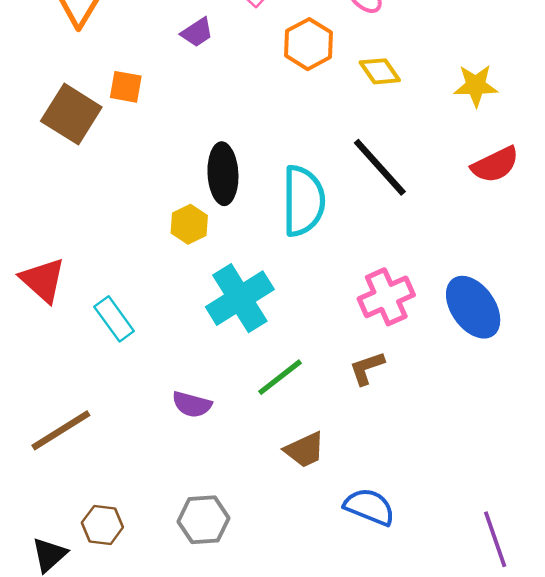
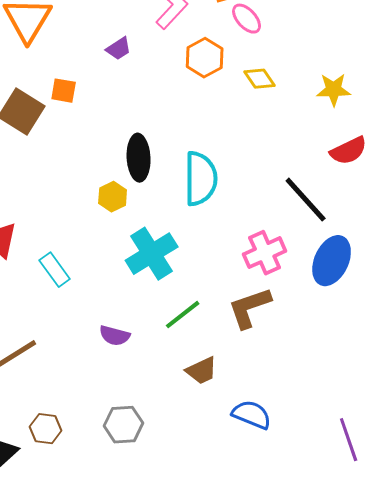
black line: (380, 167) -> (306, 200), moved
blue ellipse: (473, 307) -> (332, 261), turned 60
brown L-shape: (367, 368) -> (250, 308), size x1.6

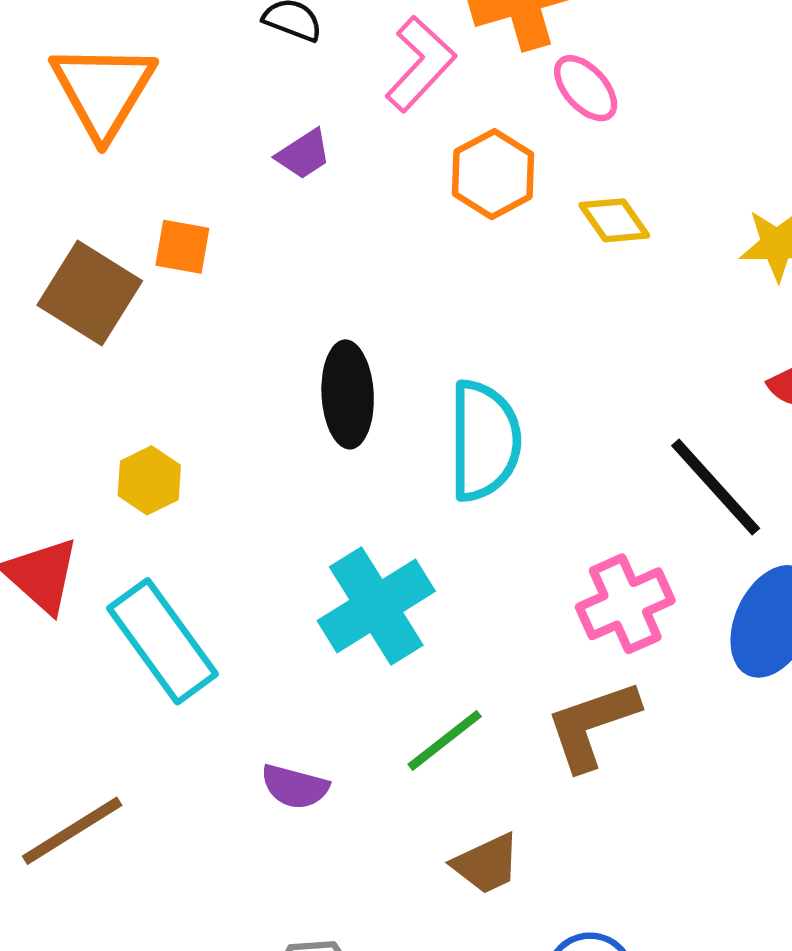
yellow hexagon: (113, 197) -> (149, 480), moved
cyan rectangle: (55, 270) -> (163, 641), size x1.6

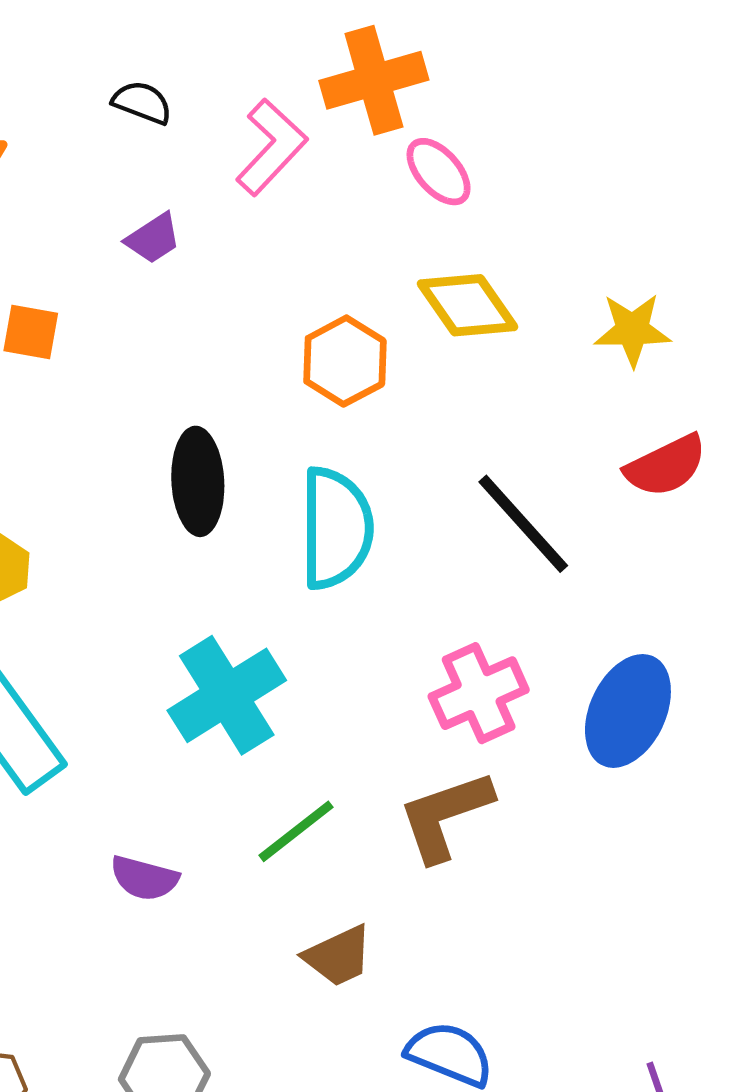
orange hexagon: (493, 174) -> (345, 361), moved
yellow diamond: (614, 220) -> (468, 305), size x1.4
black line: (716, 487) -> (523, 524), moved

